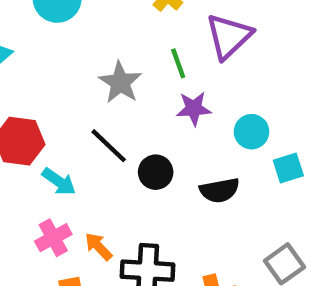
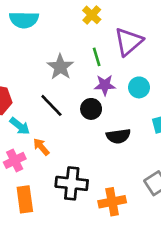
cyan circle: (252, 132) -> (139, 87), moved
black circle: (156, 172) -> (91, 109), moved
orange arrow: (99, 247) -> (41, 147), moved

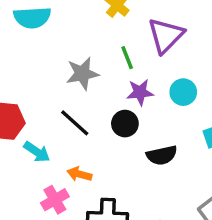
gray star: (60, 67) -> (82, 74), turned 30
orange arrow: (41, 147) -> (79, 174), moved, turned -30
pink cross: (15, 160) -> (55, 200), moved

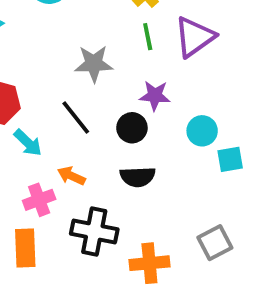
green line: (127, 58) -> (148, 37), moved
cyan circle: (183, 92) -> (202, 131), moved
black semicircle: (162, 155) -> (138, 177), moved

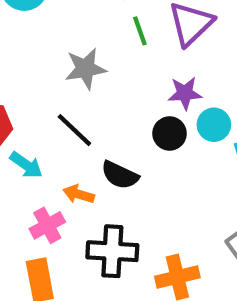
purple star: (155, 96) -> (185, 93), moved
black circle: (132, 128) -> (170, 133), moved
black semicircle: (138, 177) -> (120, 175), moved, turned 36

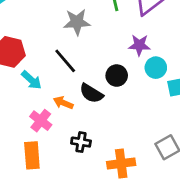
black circle: (170, 133) -> (117, 76), moved
pink cross: (47, 225) -> (41, 121), turned -30
black cross: (112, 251) -> (81, 142), size x0.6

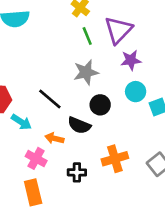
gray star: (77, 22) -> (86, 72), moved
purple star: (139, 45) -> (131, 60), moved
orange cross: (121, 163) -> (115, 159), moved

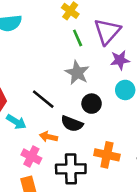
gray star: (86, 72) -> (77, 73), turned -30
orange cross: (115, 159) -> (107, 155), turned 30
black cross: (77, 172) -> (71, 169), size x1.6

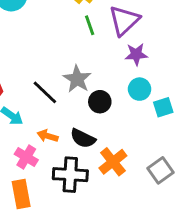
gray star: (77, 73) -> (77, 79), moved
black semicircle: (72, 124) -> (83, 138), moved
orange cross: (107, 155) -> (113, 162), turned 35

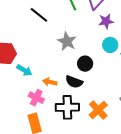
black line: (45, 92) -> (39, 15), moved
black circle: (100, 102) -> (85, 64), moved
orange cross: (113, 162) -> (98, 110), moved

